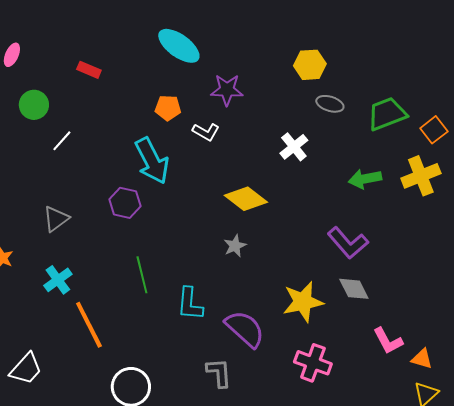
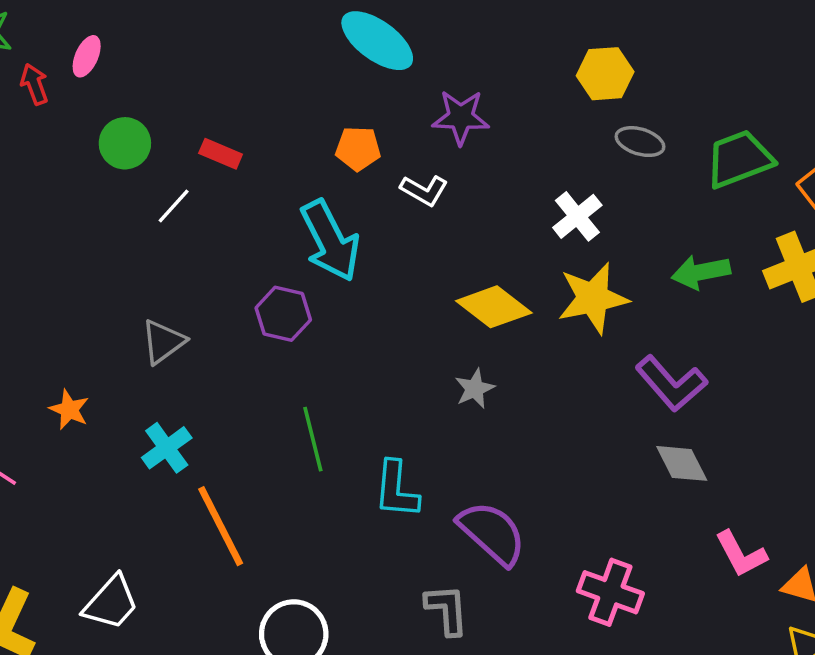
red rectangle: (89, 70) -> (221, 154), moved
yellow star: (303, 302) -> (593, 298), moved

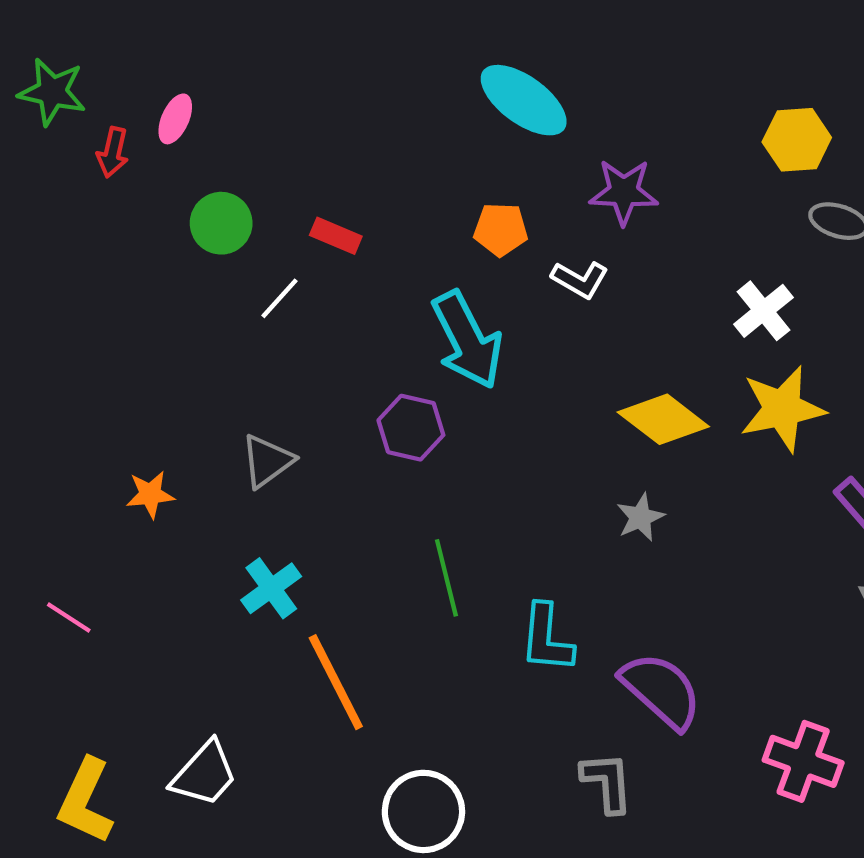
red arrow: (34, 84) -> (113, 152), turned -147
orange star: (69, 410) -> (150, 494), moved, turned -30

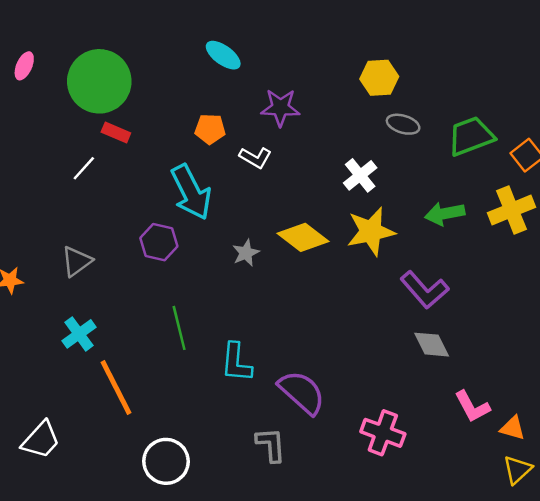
cyan ellipse: (524, 100) -> (223, 55), size x0.7
green circle: (221, 223) -> (99, 81), moved, size x1.8
gray star: (640, 517) -> (246, 253), moved

